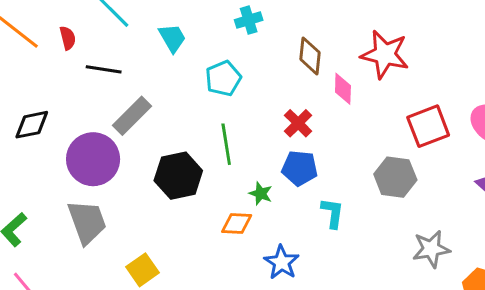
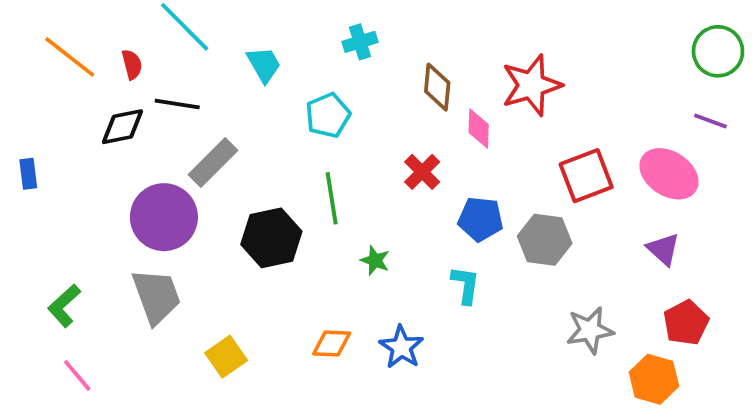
red star: (385, 54) -> (531, 85), turned -30
black diamond: (32, 125) -> (122, 127), moved
blue pentagon: (300, 168) -> (481, 219), moved
orange diamond: (237, 223) -> (332, 343), moved

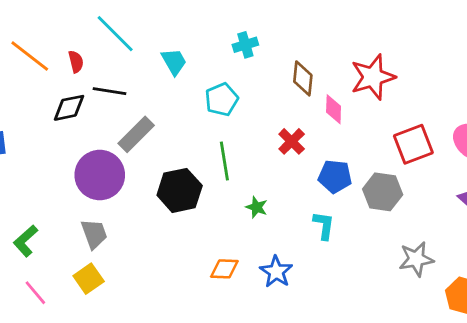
gray trapezoid: (156, 296) -> (94, 234), size x0.7
yellow square: (226, 357) -> (89, 279), moved

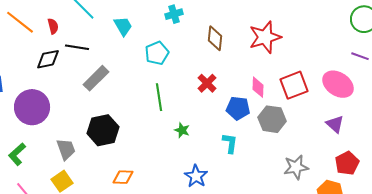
pink diamond: (334, 109) -> (258, 87), moved
purple circle: (100, 175) -> (32, 107), moved
black hexagon: (180, 190) -> (103, 130), moved
orange diamond: (224, 269) -> (123, 177), moved

